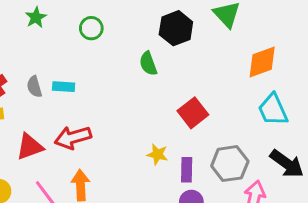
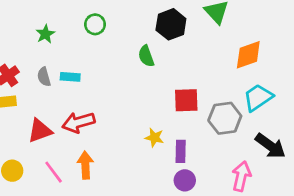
green star: (36, 17) -> (45, 34), moved
cyan trapezoid: (273, 110) -> (258, 98), turned 80
red square: (193, 113) -> (186, 100), turned 36
gray hexagon: (230, 164) -> (225, 118), moved

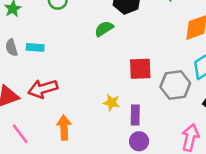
green semicircle: (146, 56) -> (104, 29), turned 78
orange arrow: (85, 165) -> (64, 127), moved

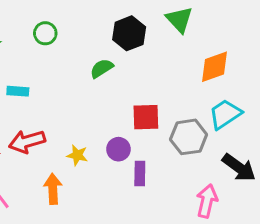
yellow star: (112, 102) -> (77, 155), moved
purple circle: (139, 141) -> (118, 149), moved

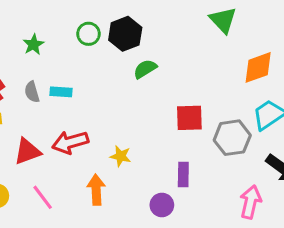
black hexagon: (129, 33) -> (125, 34), moved
purple circle: (118, 149) -> (162, 205), moved

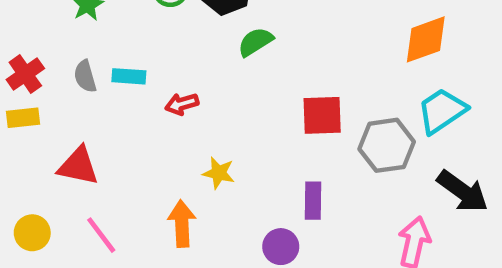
red arrow: (70, 142) -> (182, 104), moved, size x0.6
red triangle: (27, 151) -> (78, 166), turned 32

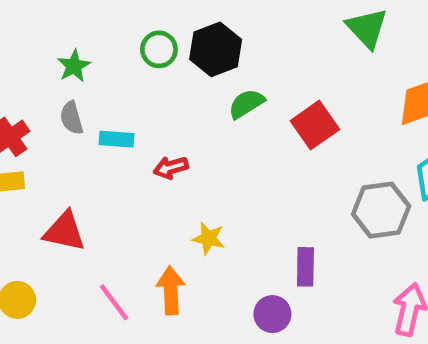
gray semicircle: (85, 76) -> (72, 118), moved
red square: (322, 115) -> (315, 125), moved, turned -33
pink line: (101, 235) -> (114, 302), moved

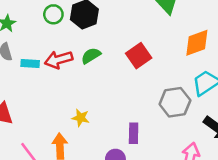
green semicircle: (246, 104) -> (91, 56), moved
red arrow: (171, 168) -> (59, 60), moved, size x1.5

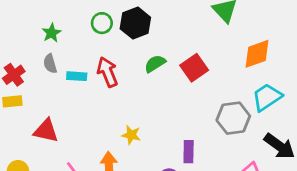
green semicircle: (91, 56) -> (155, 64), moved
red arrow: (59, 60) -> (107, 72), turned 84

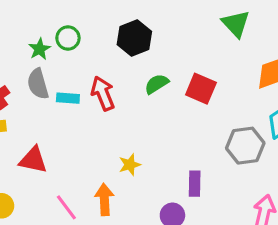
green circle: (102, 23) -> (68, 38), moved
gray semicircle: (50, 64) -> (38, 84), size x1.4
red square: (194, 68) -> (201, 89), turned -32
yellow star: (131, 135) -> (130, 165), turned -30

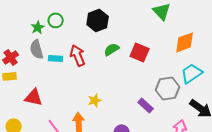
purple rectangle: (195, 184) -> (146, 105), moved, turned -49

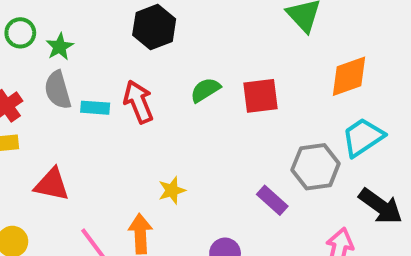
green circle: (56, 20) -> (20, 33), moved
black hexagon: (98, 20) -> (154, 27), moved
red square: (140, 52) -> (260, 96), turned -30

